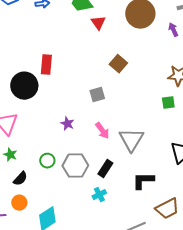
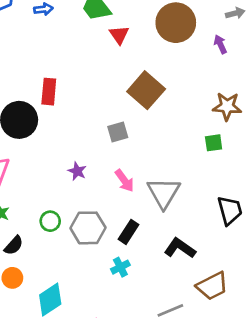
brown square: (118, 64) -> (146, 90), size x1.5
black L-shape: (143, 181) -> (180, 248), turned 35

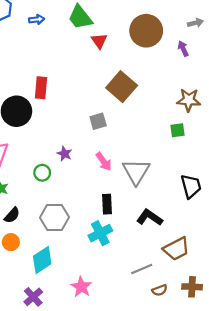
green circle: (50, 221) -> (42, 173), moved
gray hexagon: (88, 228) -> (54, 217), moved
black rectangle: (128, 232) -> (107, 204), turned -36
cyan cross: (120, 267) -> (100, 233), size x1.5

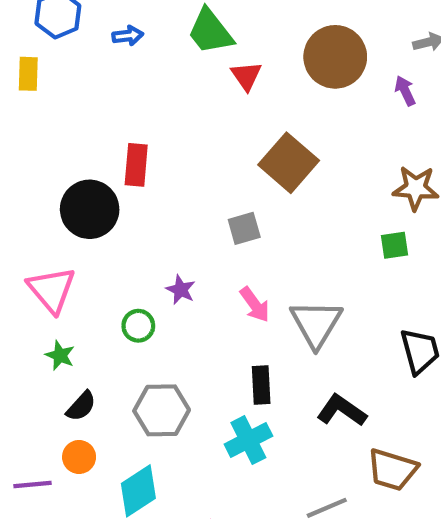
brown trapezoid: (176, 249) -> (392, 470), turned 44

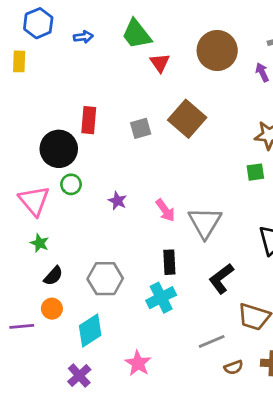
gray square: (244, 228) -> (141, 128), moved
green circle: (138, 326) -> (71, 184), moved
black L-shape: (342, 410) -> (221, 279), turned -72

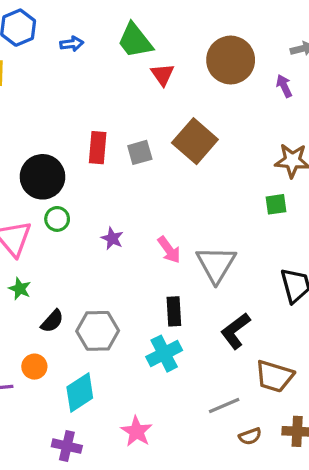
red rectangle: (89, 120) -> (98, 148), moved
black semicircle: (53, 276) -> (52, 321), moved
purple cross: (79, 376) -> (67, 446), turned -35

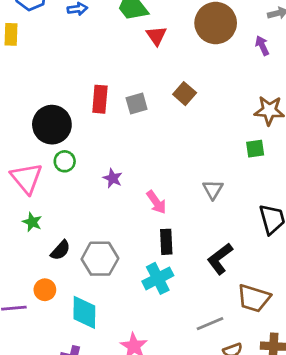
brown square: (195, 141) -> (185, 94), size x0.6
pink arrow: (169, 250) -> (156, 202), moved
gray triangle: (216, 264) -> (213, 190), moved, size x0.6
cyan diamond: (80, 393) -> (84, 312), turned -56

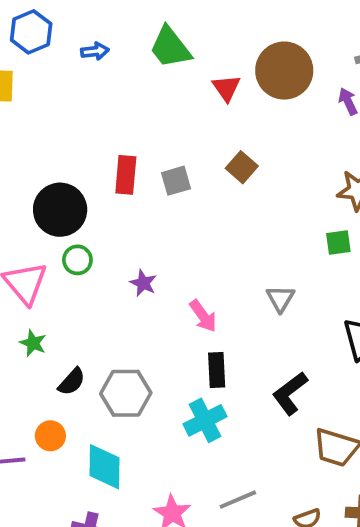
red triangle: (156, 36) -> (226, 88), moved
gray line: (210, 324) -> (238, 500), moved

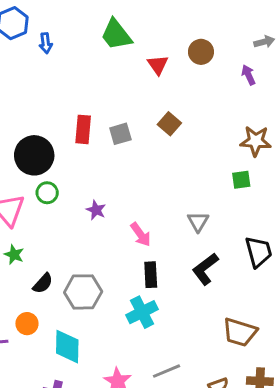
blue arrow: (95, 51) -> (46, 43), moved, turned 90
brown circle: (284, 71) -> (201, 52), size x0.6
black L-shape: (290, 393) -> (205, 269), moved

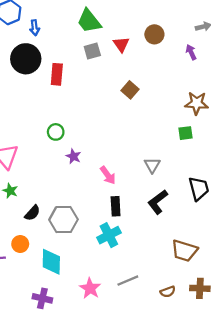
red rectangle: (83, 129) -> (57, 74), moved
gray square: (120, 134) -> (92, 51), moved
black circle: (34, 155) -> (26, 59), moved
green circle: (47, 193) -> (56, 132), moved

